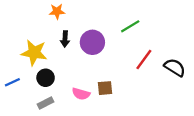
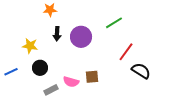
yellow star: (34, 53) -> (30, 46), size x0.7
black semicircle: (175, 67) -> (141, 71), moved
gray rectangle: (46, 103) -> (51, 90), moved

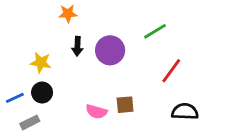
black circle: (40, 68) -> (42, 92), moved
black semicircle: (141, 71) -> (185, 112), moved, turned -30
gray rectangle: (51, 90) -> (30, 122), moved

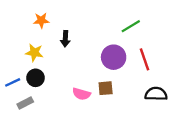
orange star: (68, 14) -> (41, 20), moved
purple circle: (110, 50) -> (114, 57), moved
red line: (171, 71) -> (145, 59), turned -55

